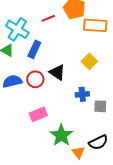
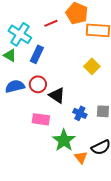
black triangle: (57, 72) -> (57, 95), moved
blue cross: (82, 94) -> (80, 113), moved, turned 32
pink rectangle: (38, 114) -> (41, 119), turned 30

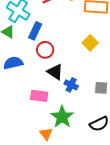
red circle: (38, 84) -> (45, 50), moved
blue cross: (80, 113) -> (71, 85), moved
orange triangle: (81, 157) -> (46, 134), moved

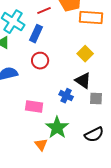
blue rectangle: (35, 31) -> (36, 34), moved
black triangle: (55, 72) -> (83, 81), moved

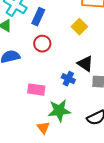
yellow square: (85, 54) -> (79, 27), moved
green star: (57, 128) -> (59, 111), turned 30

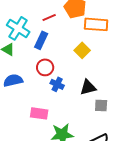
black triangle: (85, 64) -> (88, 87), turned -48
blue cross: (68, 79) -> (57, 84), moved

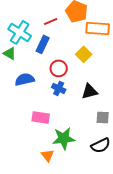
red circle: (45, 67) -> (59, 68), moved
blue semicircle: (13, 80) -> (25, 79), moved
gray square: (101, 105) -> (103, 117), moved

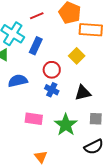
red line: (51, 21) -> (37, 16), moved
green star: (64, 138) -> (66, 125), moved, turned -30

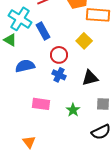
blue rectangle: (36, 46) -> (43, 31), turned -54
green star: (66, 125) -> (73, 110), size x0.6
orange triangle: (41, 157) -> (29, 142), moved

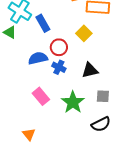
blue semicircle: (25, 66) -> (38, 58), moved
pink rectangle: (41, 104) -> (41, 96), turned 42
green star: (73, 110) -> (73, 102), size x1.6

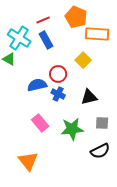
blue rectangle: (43, 23) -> (46, 40), moved
green star: (73, 102) -> (72, 129), turned 30
orange triangle: (29, 134) -> (28, 161), size x1.5

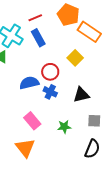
orange rectangle: (97, 34) -> (89, 32), turned 30
green star: (72, 129) -> (64, 127), size x0.6
black semicircle: (100, 151) -> (92, 149), turned -42
orange triangle: (28, 161) -> (25, 148), moved

